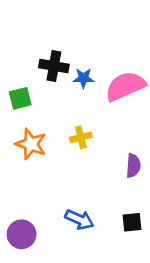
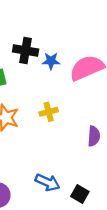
black square: (132, 222) -> (80, 194), moved, turned 36

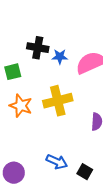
yellow cross: (49, 112) -> (58, 101), size x1.8

